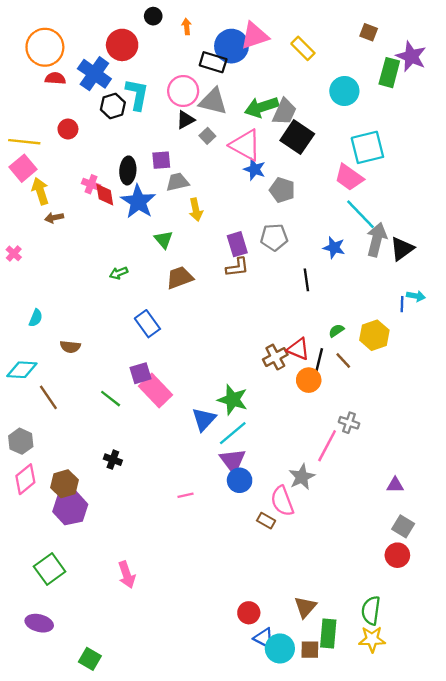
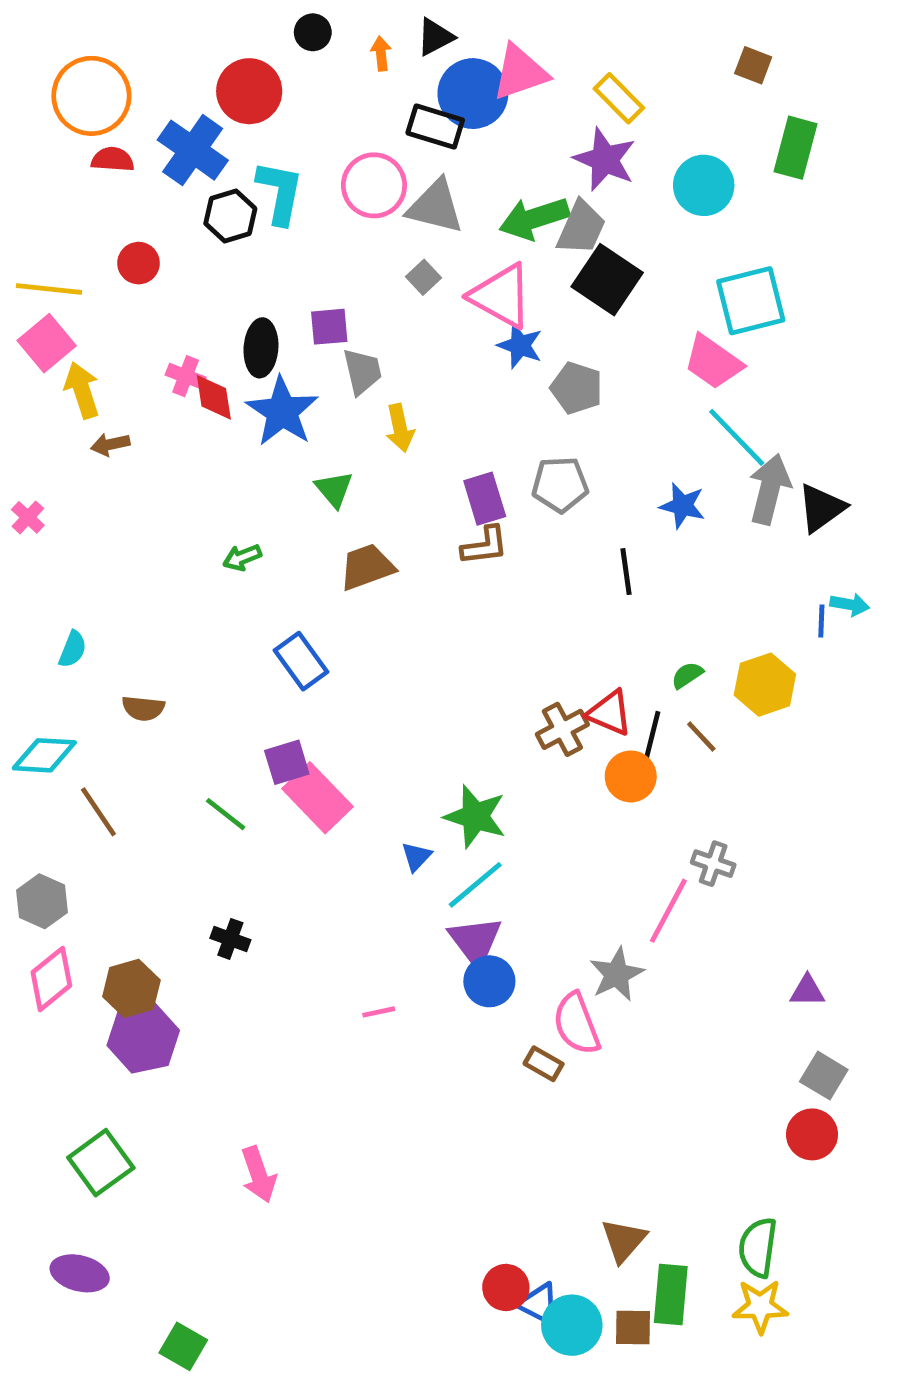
purple star: (411, 56) -> (605, 159), moved
black triangle: (185, 120) -> (435, 37), moved
gray trapezoid: (177, 182) -> (362, 371), turned 90
blue triangle: (204, 419) -> (416, 857), size x0.6
red circle: (249, 613) -> (506, 1287), moved

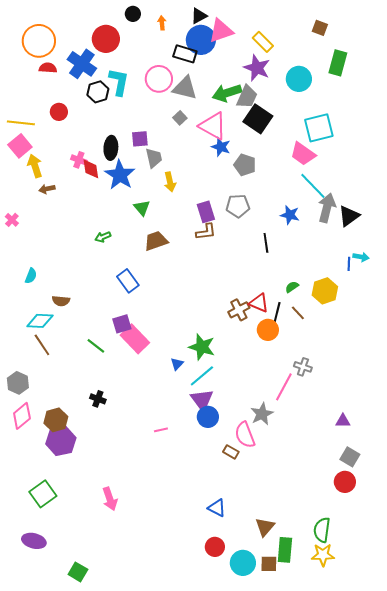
black triangle: (435, 37) -> (199, 16), moved
cyan diamond: (44, 755) -> (40, 321), moved
blue triangle: (539, 1304) -> (217, 508), moved

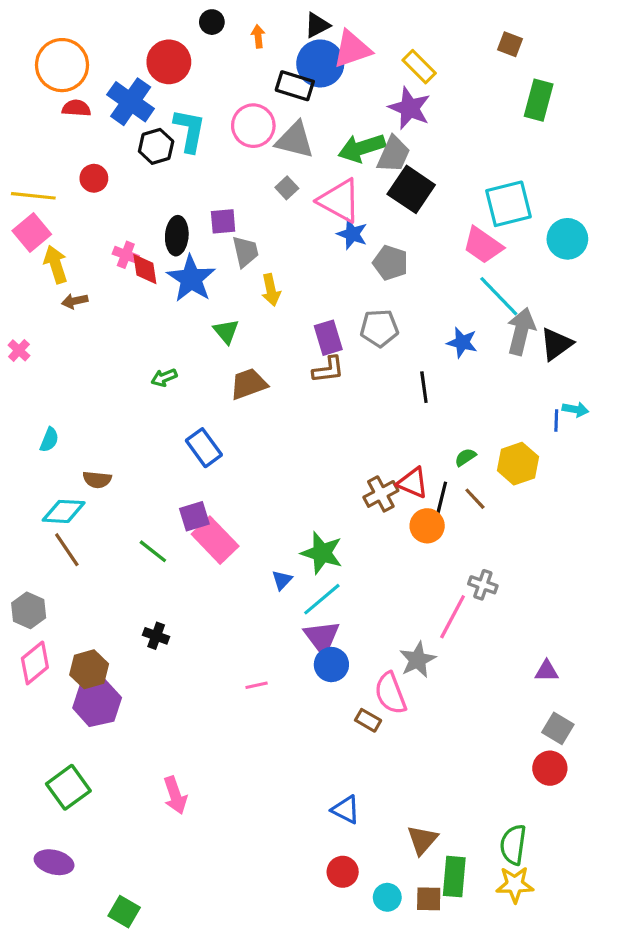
cyan circle: (299, 79) -> (567, 239), moved
cyan circle: (243, 563) -> (387, 897), size x0.7

